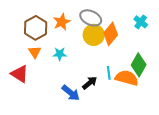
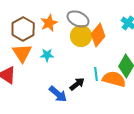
orange triangle: (35, 52) -> (22, 53), size x1.5

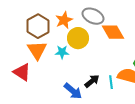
orange diamond: (98, 35) -> (113, 32), turned -70
yellow circle: (81, 36) -> (78, 38), moved
cyan line: (96, 74) -> (111, 82), moved

